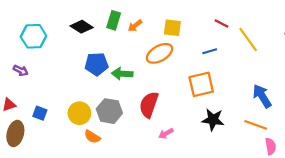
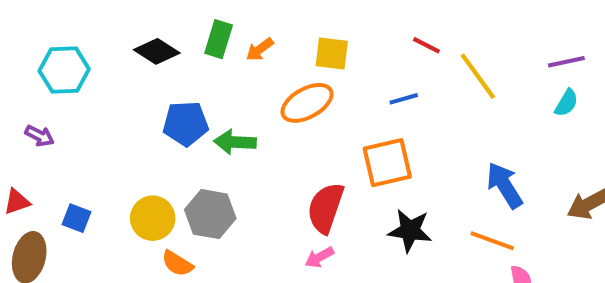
red semicircle: (149, 105) -> (326, 208), moved

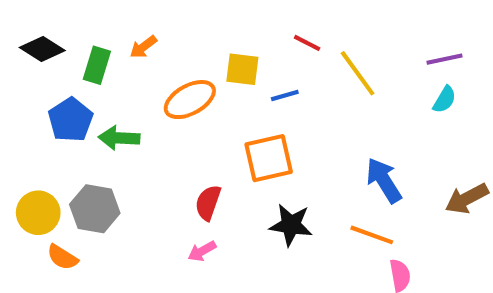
green rectangle: (219, 39) -> (97, 65), moved
yellow square: (332, 54) -> (242, 69), moved
blue pentagon: (186, 123) -> (71, 120), turned -30
red semicircle: (326, 208) -> (208, 203), size x0.7

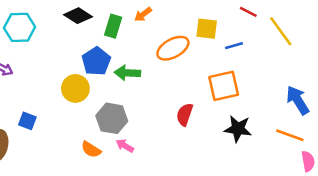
yellow circle: (38, 213) -> (75, 88), moved
pink arrow: (202, 251) -> (125, 146), moved, turned 60

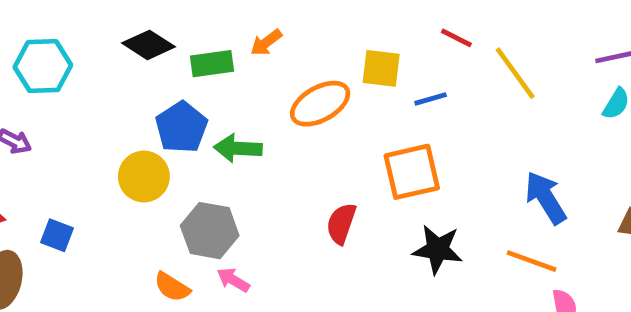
green rectangle: (113, 26) -> (212, 64), turned 65

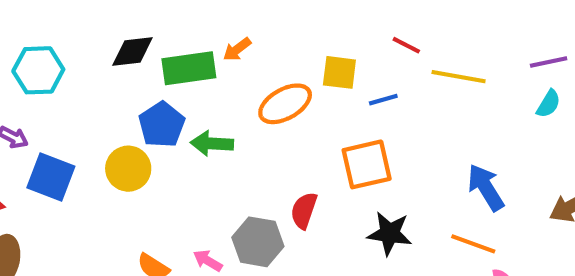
black diamond: (149, 45) -> (132, 52), turned -39
green rectangle: (212, 64) -> (189, 68), size x1.4
yellow line: (515, 73) -> (459, 77), turned -44
gray hexagon: (210, 231) -> (258, 242), moved
blue square: (57, 235) -> (51, 177), moved, size x1.6

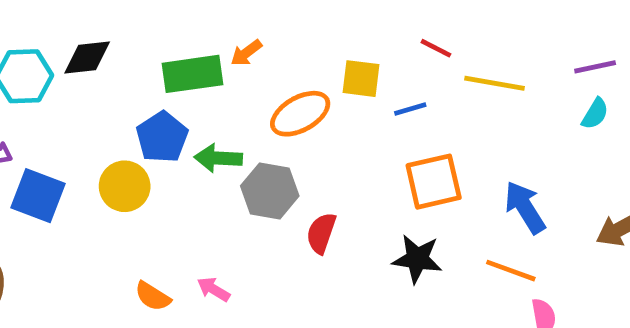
black diamond: (132, 52) -> (87, 58), moved
orange square: (367, 164) -> (434, 182), moved
gray hexagon: (258, 242) -> (270, 191), moved

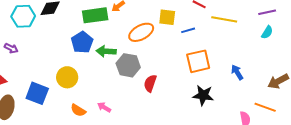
yellow circle: (125, 186) -> (67, 77), moved
blue square: (38, 196) -> (37, 93), moved
blue arrow: (525, 207) -> (237, 72), size x0.7
black star: (417, 259) -> (203, 95), moved
orange line: (511, 271) -> (265, 107), moved

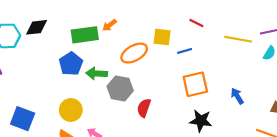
yellow line: (224, 19) -> (238, 39), moved
yellow circle: (67, 77) -> (71, 110), moved

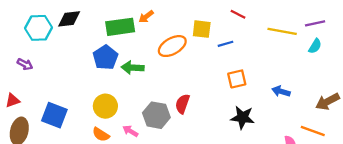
orange square: (195, 84) -> (237, 79), size x0.7
gray hexagon: (120, 89) -> (156, 115), moved
blue arrow: (237, 96) -> (281, 91), turned -42

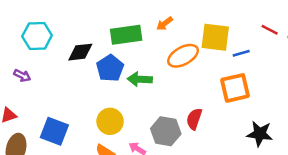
red line: (238, 14) -> (270, 30), moved
orange arrow: (146, 17) -> (164, 24), moved
black diamond: (69, 19) -> (80, 52), moved
yellow square: (202, 29) -> (215, 37), size x1.4
orange square: (237, 79) -> (235, 88), moved, size x1.4

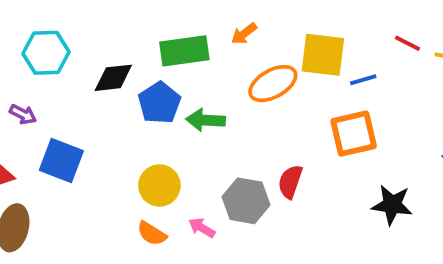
blue square: (54, 131) -> (61, 160), moved

